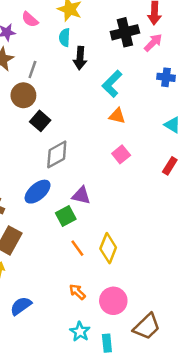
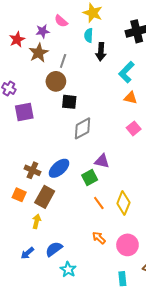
black square: (40, 121) -> (69, 102), turned -35
blue ellipse: (38, 192) -> (59, 168), moved
cyan star: (80, 332) -> (68, 269), moved

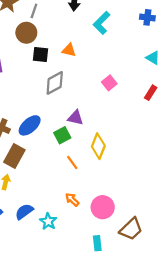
orange triangle: (131, 98) -> (69, 50), moved
yellow diamond: (123, 203) -> (98, 146), moved
cyan star: (68, 269) -> (48, 221), moved

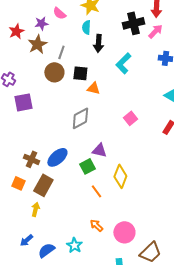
black square: (41, 55) -> (80, 73), moved
blue semicircle: (24, 212) -> (46, 250), moved

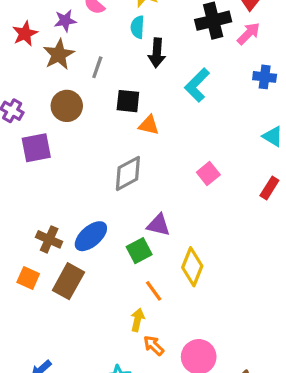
brown circle: (54, 72) -> (67, 106), moved
yellow arrow: (35, 209) -> (138, 320), moved

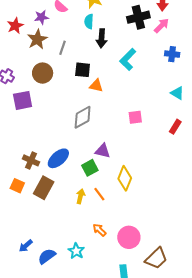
pink square: (208, 173) -> (135, 117), turned 32
yellow arrow: (138, 320) -> (80, 196), moved

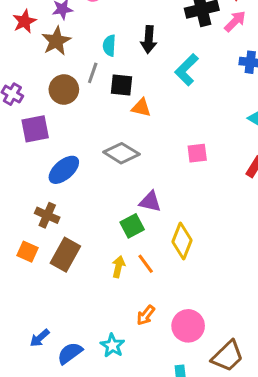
cyan semicircle: (89, 21) -> (109, 46), moved
gray line: (63, 48) -> (93, 73), moved
gray diamond: (83, 117) -> (121, 153), turned 60
blue ellipse: (58, 158) -> (64, 170), moved
orange arrow: (99, 230) -> (146, 315), turned -96

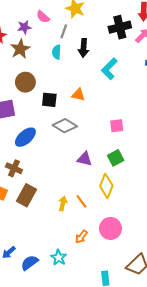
gray line: (93, 73) -> (64, 31), moved
black square: (121, 85) -> (49, 100), moved
green square: (132, 226) -> (116, 158), moved
pink circle: (188, 326) -> (110, 228), moved

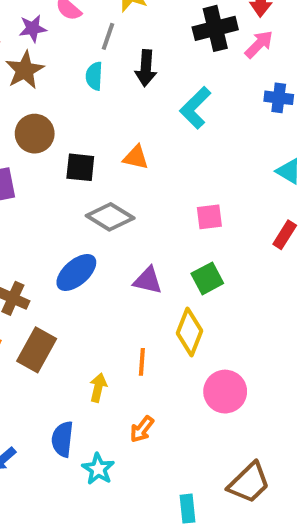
blue ellipse: (25, 137) -> (76, 272), moved
orange line: (81, 201) -> (142, 362), turned 40
yellow arrow: (63, 204) -> (98, 388), moved
pink circle: (110, 228) -> (225, 392), moved
blue semicircle: (30, 263) -> (62, 439), moved, turned -48

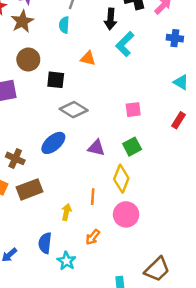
black arrow: (146, 68) -> (111, 19), moved
orange triangle: (136, 157) -> (88, 58), moved
brown rectangle: (37, 350) -> (30, 189), turned 40
pink circle: (225, 392) -> (126, 214), moved

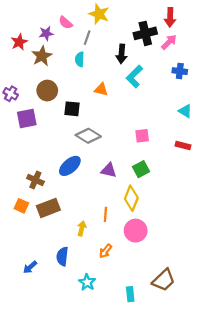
red rectangle: (178, 120) -> (183, 145), turned 72
cyan star: (66, 261) -> (87, 282), moved

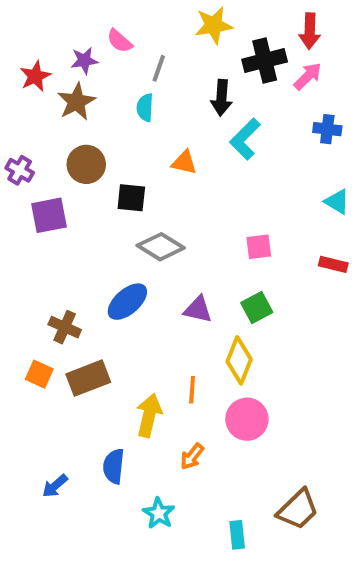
yellow star: (99, 14) -> (214, 25), moved, turned -30
yellow arrow: (82, 228) -> (149, 415), size x1.5

